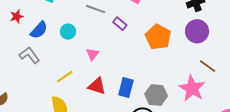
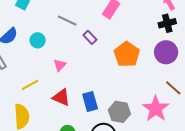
blue rectangle: (126, 88) -> (90, 102), turned -36

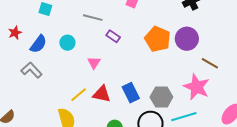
purple rectangle: (90, 37) -> (113, 36), moved
purple circle: (166, 52) -> (187, 39), moved
yellow line: (30, 85) -> (79, 95), moved

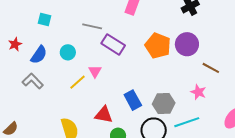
purple rectangle: (113, 36) -> (113, 44), size x1.6
pink star: (197, 87) -> (198, 92), size x0.6
red triangle: (102, 94) -> (104, 115), moved
yellow line: (79, 95) -> (77, 82), moved

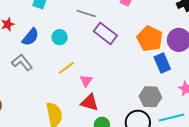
pink triangle: (95, 71) -> (86, 81), moved
blue rectangle: (133, 100) -> (162, 63), moved

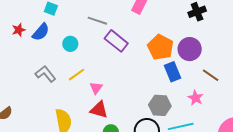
blue semicircle: (30, 37) -> (41, 32), moved
gray L-shape: (22, 63) -> (45, 74), moved

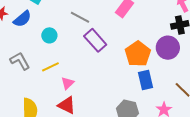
purple circle: (190, 49) -> (168, 48), moved

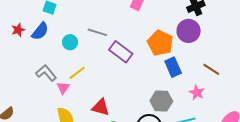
gray line: (80, 17) -> (97, 32), moved
purple rectangle: (95, 40) -> (121, 52), moved
pink triangle: (67, 83) -> (63, 88), moved

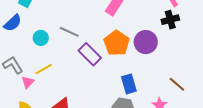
purple circle: (189, 31) -> (146, 42), moved
orange pentagon: (160, 43) -> (117, 43), moved
blue rectangle: (173, 67) -> (129, 84), moved

